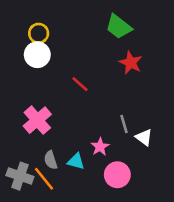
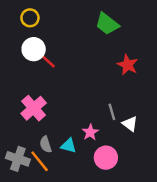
yellow circle: (39, 33) -> (30, 18), moved
red star: (131, 63) -> (128, 65), moved
red line: (80, 84) -> (48, 61), moved

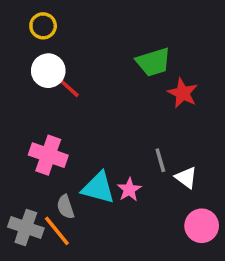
green trapezoid: (107, 24) -> (153, 62), moved, turned -55
pink cross: (34, 108) -> (48, 155), turned -30
cyan triangle: (69, 146) -> (98, 188), moved, size x1.5
pink circle: (106, 158) -> (202, 226), moved

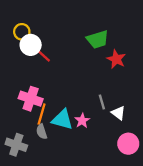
yellow circle: (43, 26) -> (22, 32), moved
orange line: (57, 231) -> (42, 114), moved, turned 55

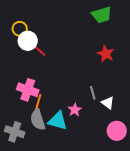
green trapezoid: (98, 39) -> (102, 15), moved
cyan triangle: (62, 120) -> (58, 121), moved
gray semicircle: (42, 132) -> (38, 120), size x1.5

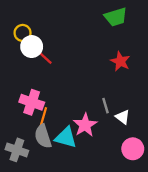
pink star: (75, 110) -> (85, 125), size x1.5

